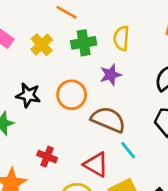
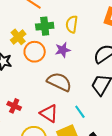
yellow cross: (42, 45) -> (18, 37), moved
orange circle: (72, 95) -> (35, 52), moved
cyan line: (128, 150) -> (80, 112), moved

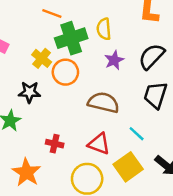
green cross: (45, 26) -> (71, 38), size x1.4
purple star: (63, 50) -> (114, 60), moved

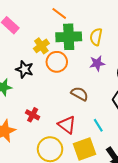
brown semicircle: (103, 103) -> (80, 94), size x0.7

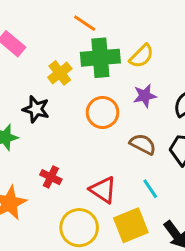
yellow semicircle: (96, 37) -> (141, 56), turned -144
orange circle: (57, 62) -> (103, 112), moved
brown semicircle: (80, 94) -> (143, 144), moved

